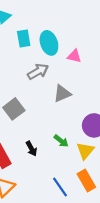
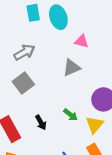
pink triangle: (74, 56) -> (81, 41), moved
gray arrow: (38, 72) -> (24, 52), moved

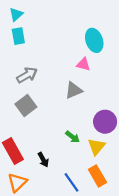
cyan rectangle: (33, 13) -> (18, 36), moved
cyan ellipse: (58, 17) -> (94, 40), moved
black arrow: (41, 123) -> (43, 160), moved

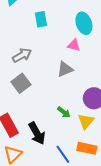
cyan rectangle: (18, 36) -> (41, 19), moved
black arrow: (43, 160) -> (37, 133), size x1.6
orange rectangle: (97, 176) -> (87, 148), turned -48

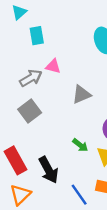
cyan rectangle: (41, 19) -> (37, 36), moved
pink triangle: (74, 45) -> (53, 66), moved

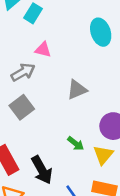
cyan rectangle: (37, 36) -> (33, 13), moved, turned 42
pink triangle: (53, 66) -> (43, 50), moved

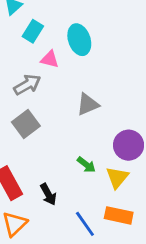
cyan rectangle: (33, 13) -> (33, 31), moved
cyan ellipse: (101, 32) -> (79, 40), moved
black arrow: (42, 170) -> (48, 194), size x0.7

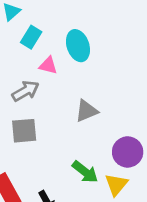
gray square: (26, 124) -> (24, 131), turned 32
green arrow: (86, 165) -> (85, 172), size x1.4

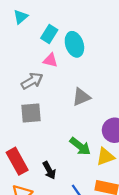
cyan rectangle: (31, 37) -> (49, 34), moved
yellow triangle: (116, 185) -> (105, 157), turned 30

